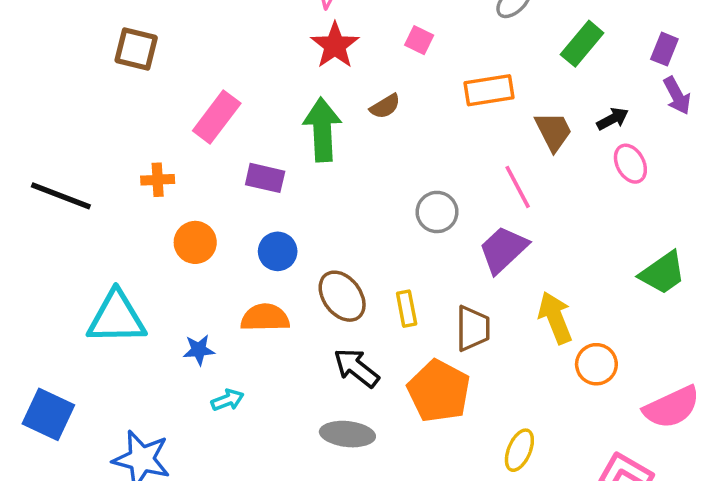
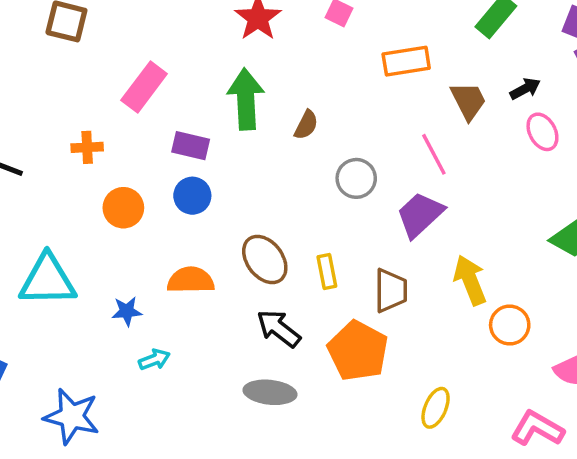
brown semicircle: (385, 106) -> (306, 125), moved, turned -32
blue circle: (278, 251) -> (192, 196), moved

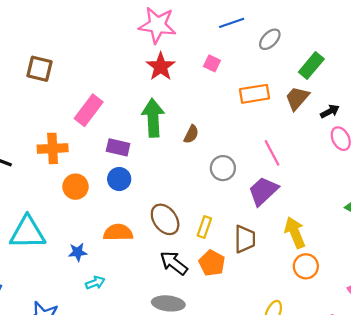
brown trapezoid: (468, 101) -> (297, 98), moved, turned -112
orange cross: (87, 147) -> (53, 148), size x1.5
yellow rectangle: (327, 272) -> (204, 227), turned 30
orange circle: (510, 325) -> (306, 266), moved
orange pentagon: (358, 351) -> (212, 263), moved, size x0.7

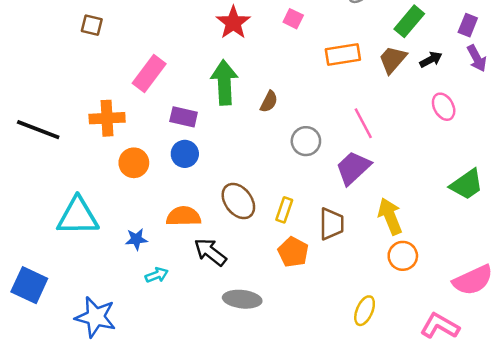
brown square: (39, 69) -> (92, 25), size x0.7
black arrow: (330, 111) -> (431, 60), moved
black arrow: (174, 263) -> (210, 252), moved

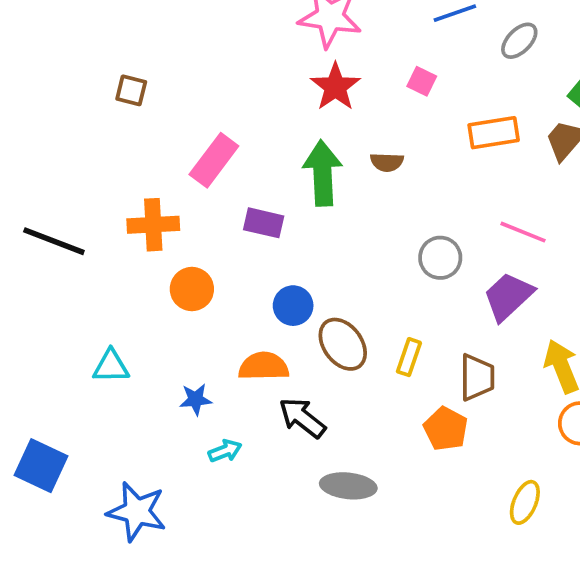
brown semicircle: (269, 102) -> (387, 162), moved, turned 65
pink line: (363, 123) -> (523, 232), turned -40
blue circle: (185, 154) -> (293, 306), moved
cyan triangle: (78, 216) -> (111, 366), size x0.6
orange pentagon: (293, 252) -> (446, 429), moved

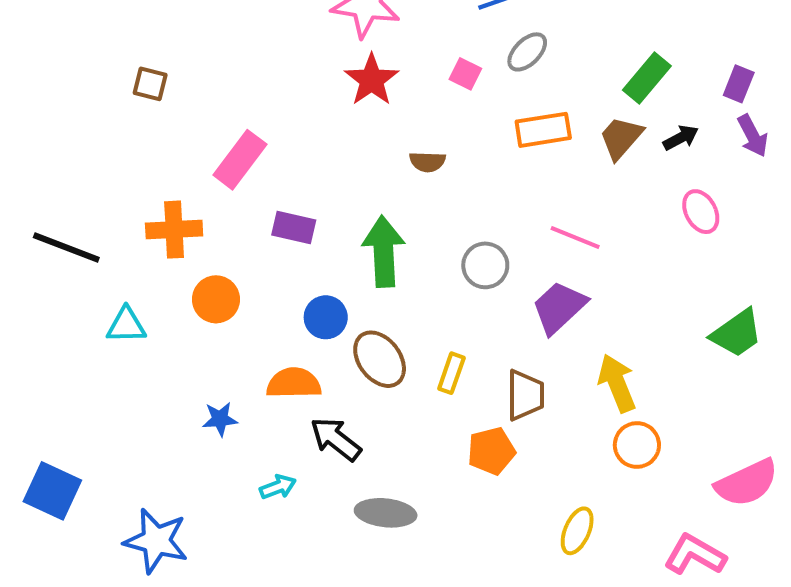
gray ellipse: (519, 41) -> (527, 52), moved
green arrow: (323, 173) -> (384, 251), moved
cyan triangle: (111, 366) -> (126, 325), moved
orange pentagon: (446, 429) -> (491, 451), turned 30
cyan arrow: (225, 451) -> (278, 487), moved

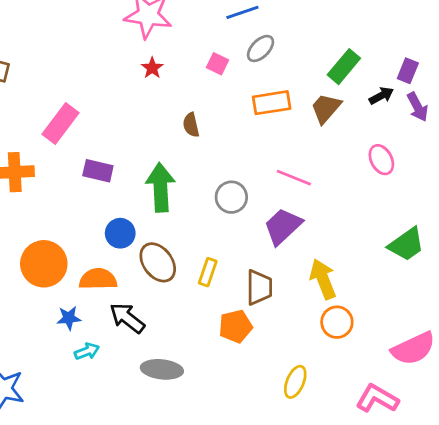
red star: (372, 80) -> (152, 68), size x0.6
black arrow: (681, 138) -> (381, 96), moved
brown semicircle: (427, 162) -> (191, 125), turned 75
orange circle: (216, 299) -> (44, 264), moved, size x1.4
blue star: (220, 419) -> (69, 318), moved

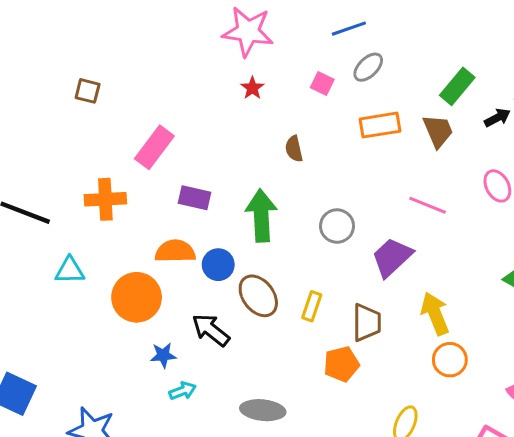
brown trapezoid: (326, 108) -> (438, 131), turned 116
pink line: (294, 178) -> (428, 205), moved
orange semicircle: (98, 279) -> (175, 251), moved
black arrow: (127, 318) -> (211, 330), moved

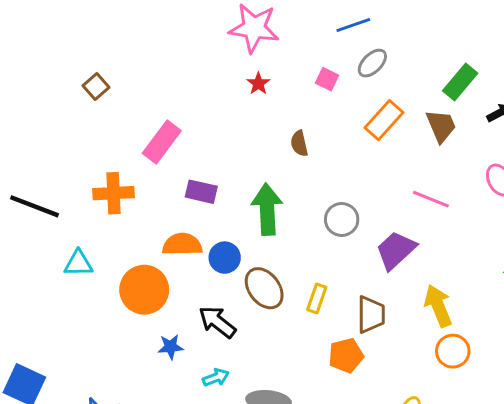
brown square: (88, 91) -> (96, 86), turned 35
orange rectangle: (380, 125) -> (384, 120), turned -39
cyan arrow: (183, 391) -> (216, 377), moved

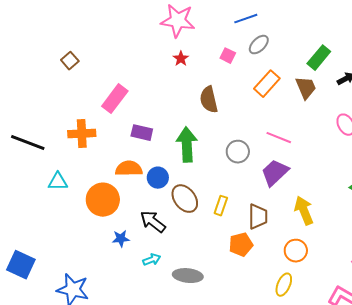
brown semicircle: (299, 143) -> (209, 100), size x1.5
pink line: (431, 199) -> (279, 138), moved
orange circle: (453, 351) -> (296, 251), moved

